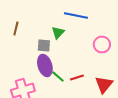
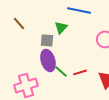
brown line: (16, 28) -> (19, 23), turned -56

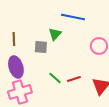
brown line: (19, 23) -> (14, 39), moved, turned 40
purple ellipse: (48, 60) -> (16, 67), moved

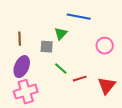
purple ellipse: (16, 67) -> (22, 67), turned 40
green line: (55, 78) -> (61, 69), moved

